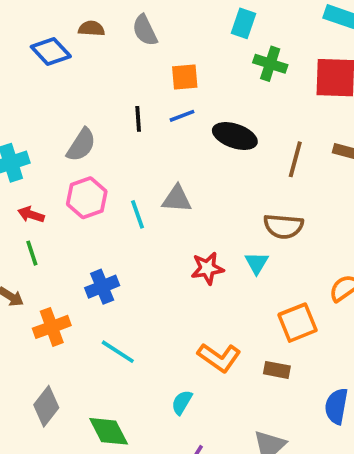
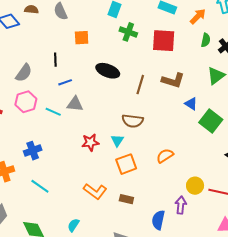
blue line: (182, 116) -> (65, 82), moved
cyan line: (138, 214) -> (53, 112), turned -49
orange square: (297, 323) -> (126, 164), moved
cyan semicircle: (182, 402) -> (73, 225), moved

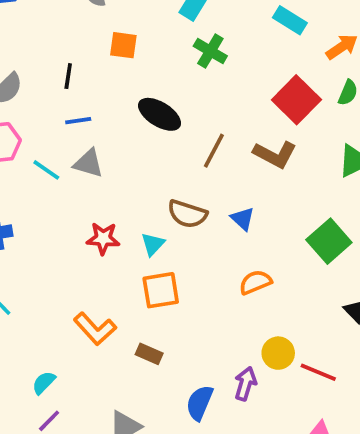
red square: (164, 41) -> (296, 100), moved, turned 30
blue triangle: (191, 104) -> (243, 219), moved
orange semicircle: (165, 156) -> (255, 282), moved

